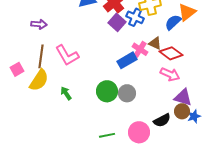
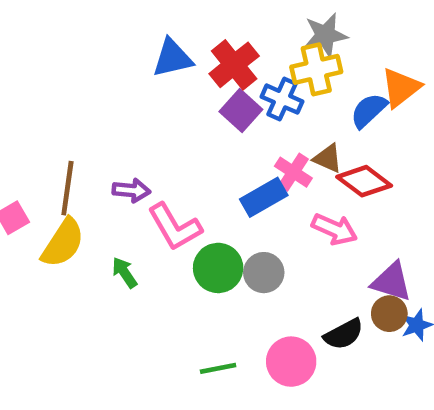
purple arrow: (39, 24) -> (131, 190), moved
pink L-shape: (67, 55) -> (175, 227), moved
pink arrow: (170, 74) -> (335, 229), moved

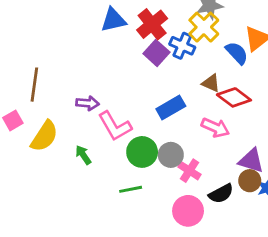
yellow cross: (316, 69) -> (204, 27), turned -32
blue semicircle: (369, 110) -> (237, 53), turned 90
pink cross: (293, 172) -> (189, 171), moved
brown line: (67, 188) -> (34, 85), moved
green line: (218, 368) -> (131, 189), moved

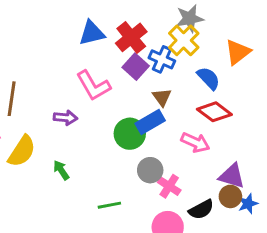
blue semicircle: (237, 53) -> (209, 78), moved
brown triangle: (211, 83) -> (162, 97), moved, turned 30
pink L-shape: (115, 126) -> (93, 86), moved
green circle: (142, 152) -> (130, 134), moved

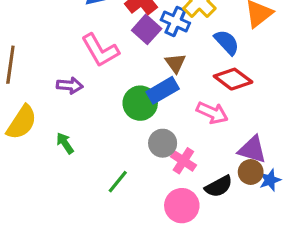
green line: (109, 205) -> (118, 182), turned -40

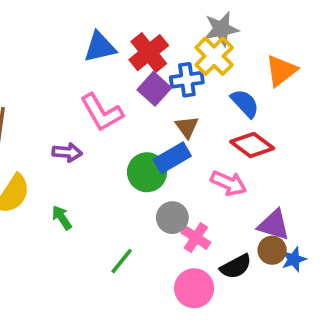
blue cross: (175, 21) -> (187, 80), turned -32

